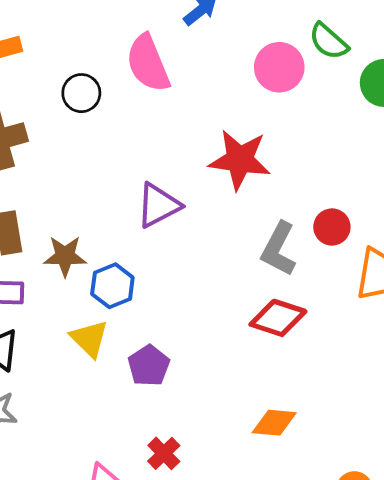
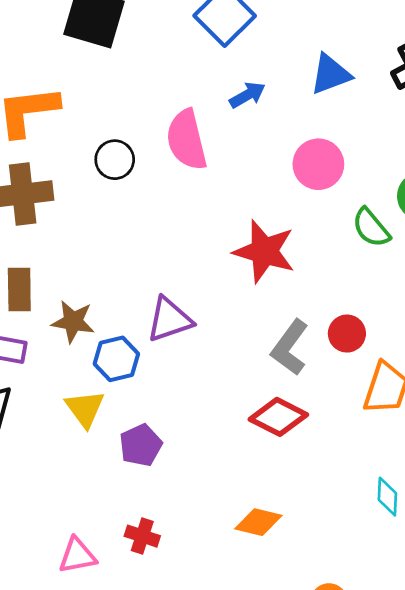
green semicircle: (329, 41) -> (371, 228), moved
purple triangle: (158, 205) -> (169, 320), moved
red cross: (164, 453) -> (142, 536), turned -36

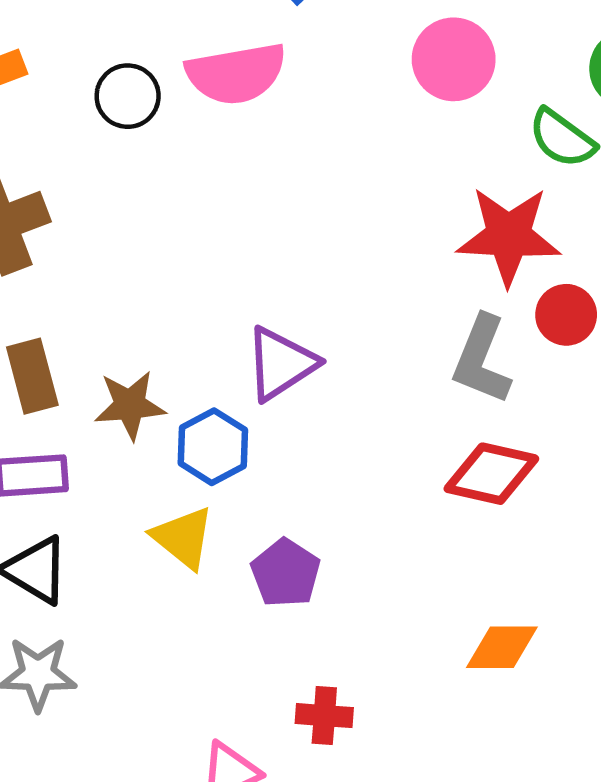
pink semicircle: (187, 140) -> (236, 74), turned -72
black circle: (115, 160) -> (128, 96), moved
red star: (264, 251) -> (509, 236), moved

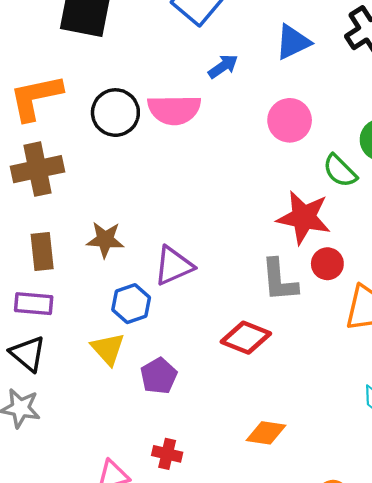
black circle: (128, 96) -> (115, 113), size x1.4
gray L-shape: (482, 360) -> (279, 280), turned -36
brown star: (130, 405) -> (105, 240), moved
red diamond: (491, 474) -> (246, 338), moved

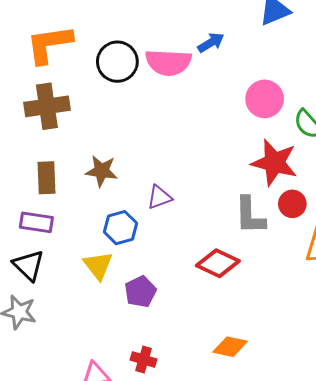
blue arrow: (223, 66) -> (211, 43), moved
pink circle: (290, 120) -> (265, 99), moved
purple triangle: (174, 266) -> (159, 197), size x0.7

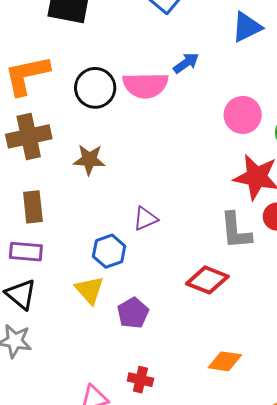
brown star: (102, 171) -> (89, 160), moved

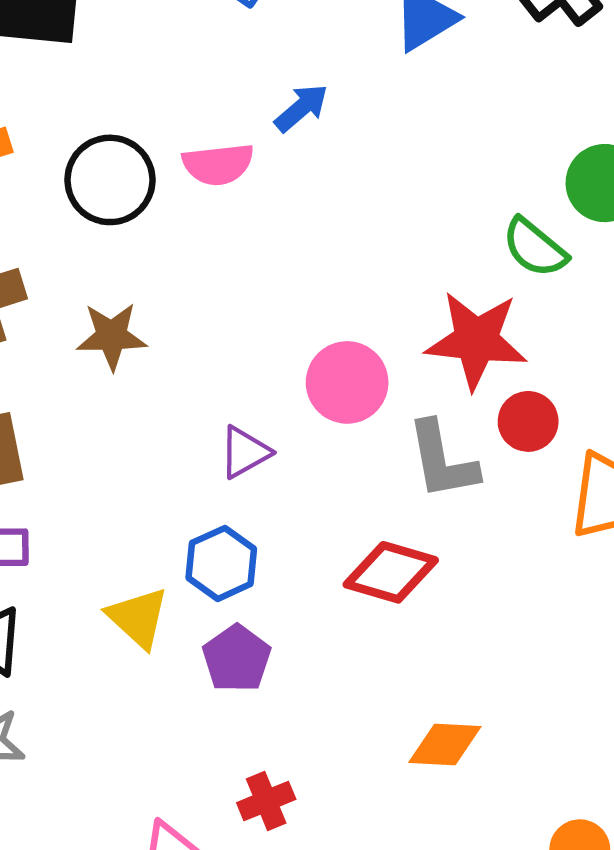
pink semicircle: (145, 85) -> (218, 164), size x0.7
pink circle: (243, 115) -> (347, 382), moved
blue hexagon: (109, 251) -> (221, 563), moved
red cross: (140, 380) -> (266, 801), turned -30

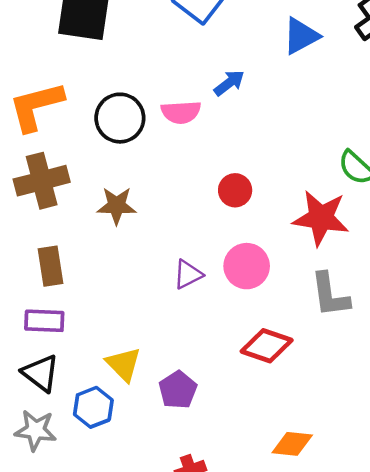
pink circle: (347, 382) -> (247, 266), moved
red circle: (528, 421) -> (235, 190), moved
gray L-shape: (442, 460) -> (330, 295), moved
blue hexagon: (221, 563) -> (93, 407), moved

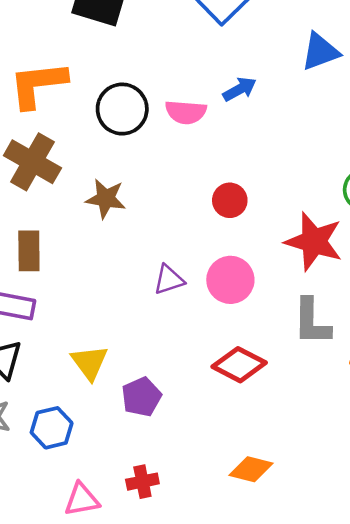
brown cross: (42, 181) -> (32, 162), turned 36
blue hexagon: (93, 407) -> (52, 428), moved

